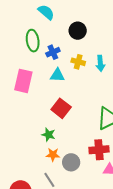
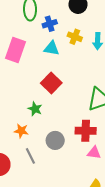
orange star: (53, 155) -> (21, 131), moved

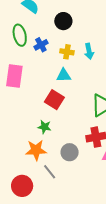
cyan triangle: (52, 48) -> (64, 75), moved
orange star: (21, 131) -> (36, 150), size x1.5

